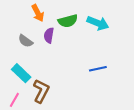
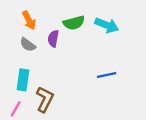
orange arrow: (38, 13) -> (29, 20), moved
cyan rectangle: (21, 73) -> (23, 80), turned 54

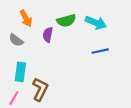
gray semicircle: (28, 45) -> (16, 40), moved
blue line: (107, 75) -> (100, 51), moved

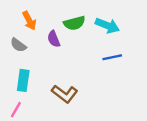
purple semicircle: (48, 35) -> (54, 39), turned -32
brown L-shape: (40, 89) -> (65, 94), moved, turned 100

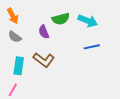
orange arrow: (29, 21) -> (13, 16), moved
brown L-shape: (65, 94) -> (44, 60), moved

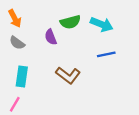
brown L-shape: (44, 60) -> (68, 75), moved

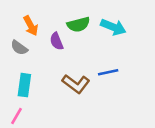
orange arrow: (15, 19) -> (31, 26), moved
blue line: (106, 54) -> (108, 72), moved

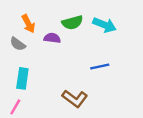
purple semicircle: (57, 41) -> (52, 38), turned 119
brown L-shape: (76, 84) -> (75, 99), moved

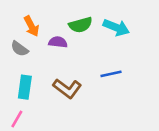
brown L-shape: (75, 99) -> (67, 88), moved

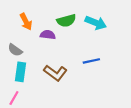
gray semicircle: (19, 49) -> (15, 50), moved

